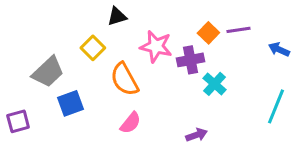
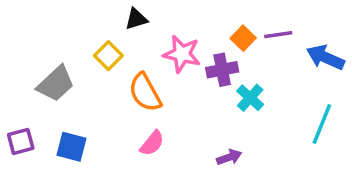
blue arrow: (279, 49) -> (325, 57), size x1.5
blue square: (71, 103) -> (71, 147), moved, turned 35

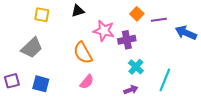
orange square: (243, 38) -> (137, 14), moved
yellow square: (108, 56) -> (42, 15), moved, turned -35
cyan cross: (250, 98) -> (136, 67), moved
cyan line: (322, 124) -> (165, 80), moved

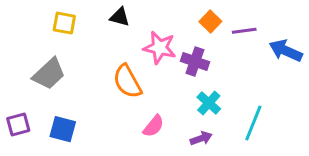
black triangle: (78, 11) -> (120, 17), turned 32
purple cross: (127, 40) -> (195, 61), turned 30
pink semicircle: (87, 82) -> (153, 126), moved

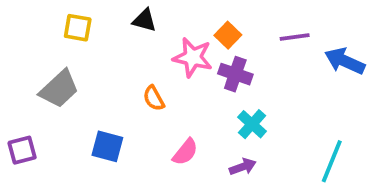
orange square: (210, 22) -> (228, 35), moved
orange semicircle: (127, 81) -> (154, 98), size x0.6
cyan line: (253, 123) -> (332, 161), moved
blue square: (63, 129) -> (107, 146), moved

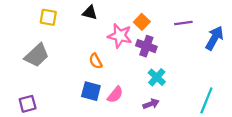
blue arrow: (345, 61) -> (214, 38), turned 95
blue square: (107, 146) -> (91, 91), moved
purple square: (22, 150) -> (28, 104), moved

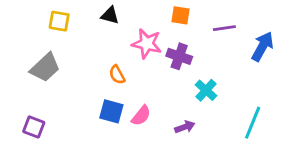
orange square: (142, 22) -> (181, 15), moved, turned -35
cyan cross: (157, 77) -> (206, 90), moved
purple square: (28, 104) -> (34, 127), turned 36

